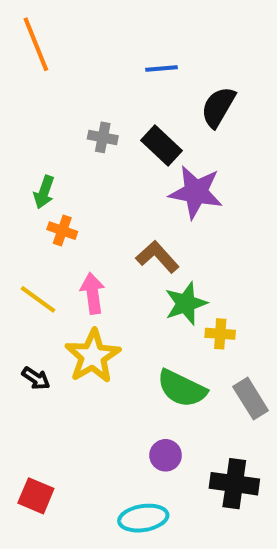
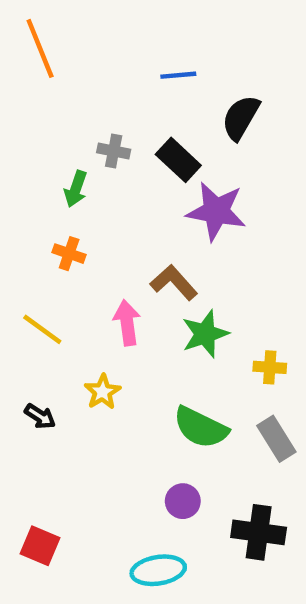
green arrow: (44, 192) -> (76, 189), moved
pink arrow: (93, 293) -> (127, 323), moved
yellow cross: (220, 334) -> (270, 367), moved
yellow star: (93, 356) -> (102, 392), size x0.6

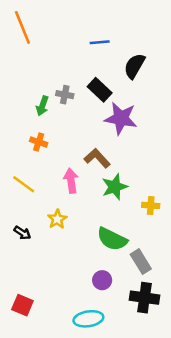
gray cross: (114, 151) -> (65, 95), moved
gray rectangle: (276, 439) -> (141, 262), moved

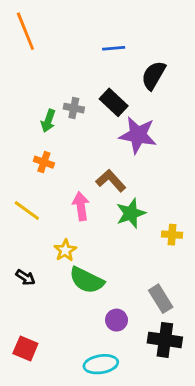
black arrow: (22, 233) -> (25, 277), moved
green semicircle: (112, 239) -> (87, 280), moved

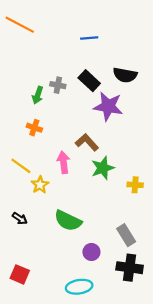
orange line: (25, 31) -> (20, 25), turned -40
black semicircle: (153, 75) -> (125, 75), moved, turned -110
yellow star: (65, 250) -> (40, 185), moved

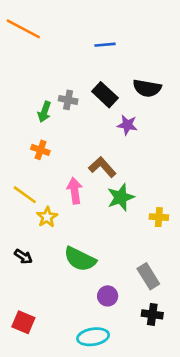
purple star: (108, 106) -> (127, 125), size x0.6
black cross: (130, 268) -> (152, 314), size x0.7

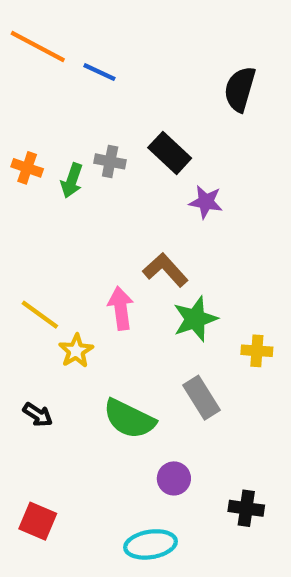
blue line: (105, 45) -> (99, 72), moved, turned 30
black semicircle: (147, 88) -> (240, 89), moved, turned 96
orange cross: (40, 150) -> (27, 168), moved
gray rectangle: (148, 276) -> (202, 398), moved

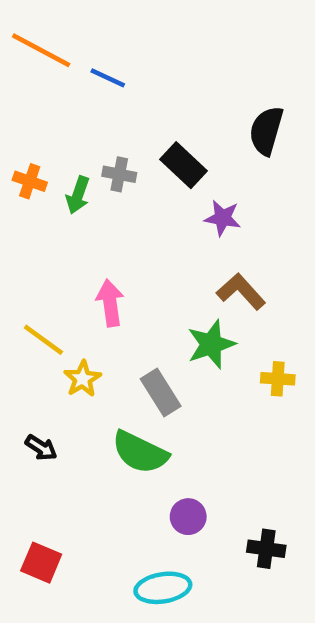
black semicircle: (240, 89) -> (266, 131), moved
brown L-shape: (165, 270) -> (241, 291), moved
pink arrow: (121, 308) -> (110, 303), moved
gray rectangle: (202, 398) -> (161, 393), moved

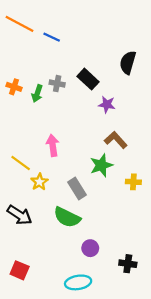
black arrow: (41, 448) -> (20, 215), size x1.6

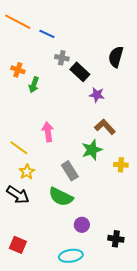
gray cross: (57, 84) -> (62, 58), moved
orange cross: (14, 87) -> (18, 70), moved
yellow star: (39, 182) -> (27, 172), moved

